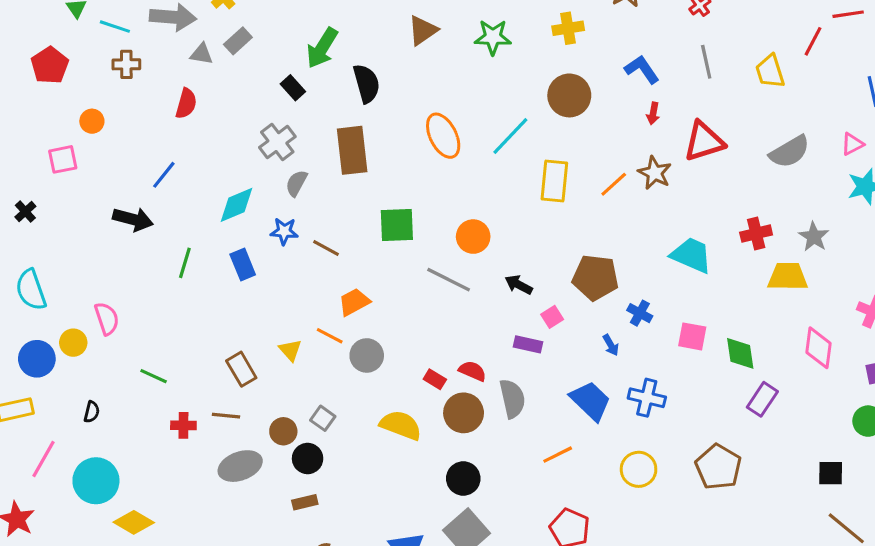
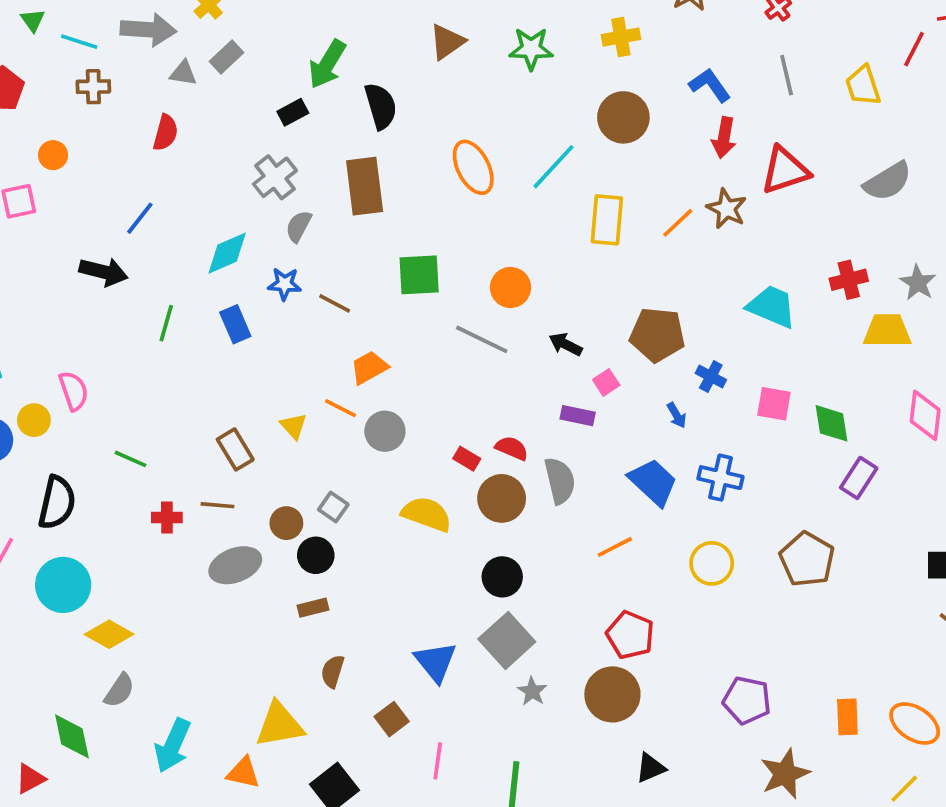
black rectangle: (293, 88) -> (293, 112), turned -75
red arrow: (653, 113) -> (724, 138), size x1.5
black semicircle: (92, 412) -> (57, 503), size x2.0

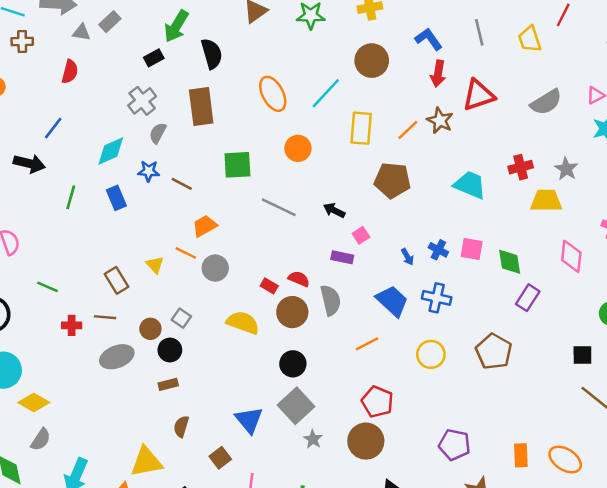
orange circle: (511, 287) -> (298, 148), moved
brown pentagon: (657, 335) -> (392, 180), moved
blue cross: (711, 377) -> (438, 250), moved

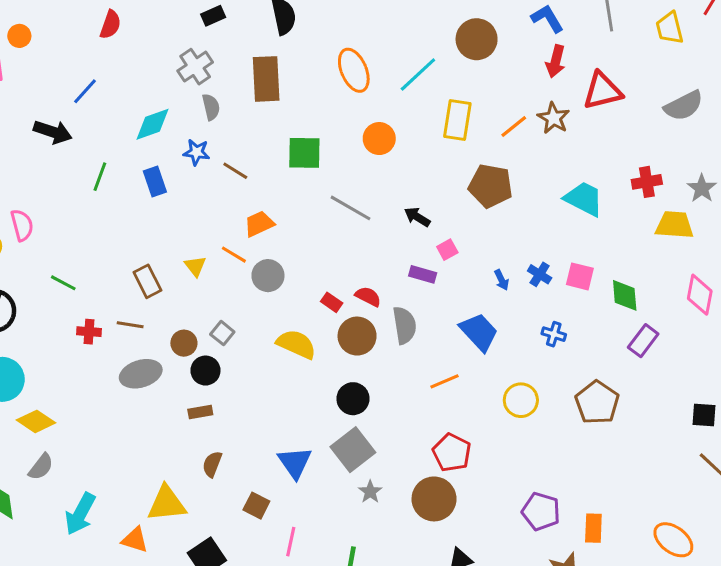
gray semicircle: (158, 133) -> (211, 107), turned 135
blue cross: (437, 298) -> (554, 334), moved, size x0.7
orange rectangle: (521, 455) -> (593, 528), moved
brown square: (220, 458) -> (256, 506), turned -30

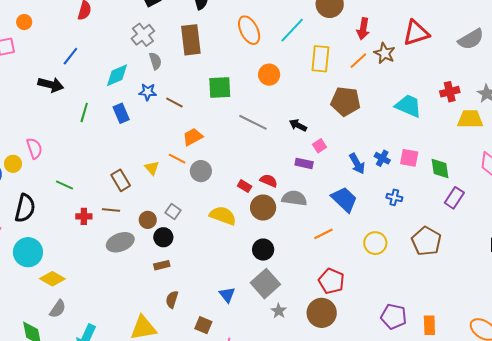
red arrow: (556, 61) -> (363, 29), moved
blue arrow: (502, 280) -> (357, 164), size x1.5
gray semicircle: (405, 325) -> (294, 198), turned -70
blue triangle: (295, 462) -> (227, 295), size x0.7

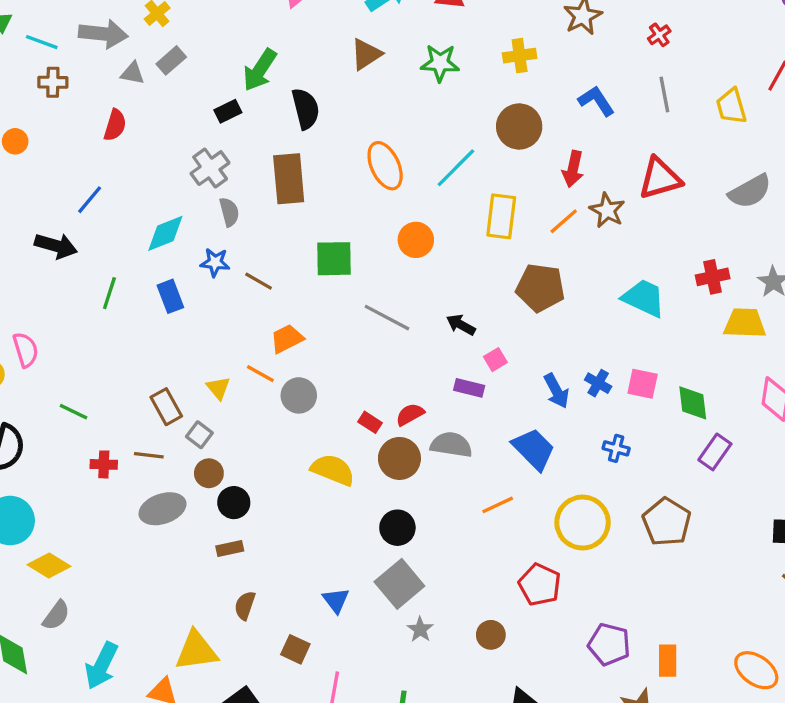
red semicircle: (269, 181) -> (410, 414), turned -54
gray square: (173, 211) -> (199, 435), moved
yellow circle: (375, 243) -> (583, 523), size x1.4
red pentagon: (331, 281) -> (540, 585), moved
brown circle: (322, 313) -> (491, 635), size x0.6

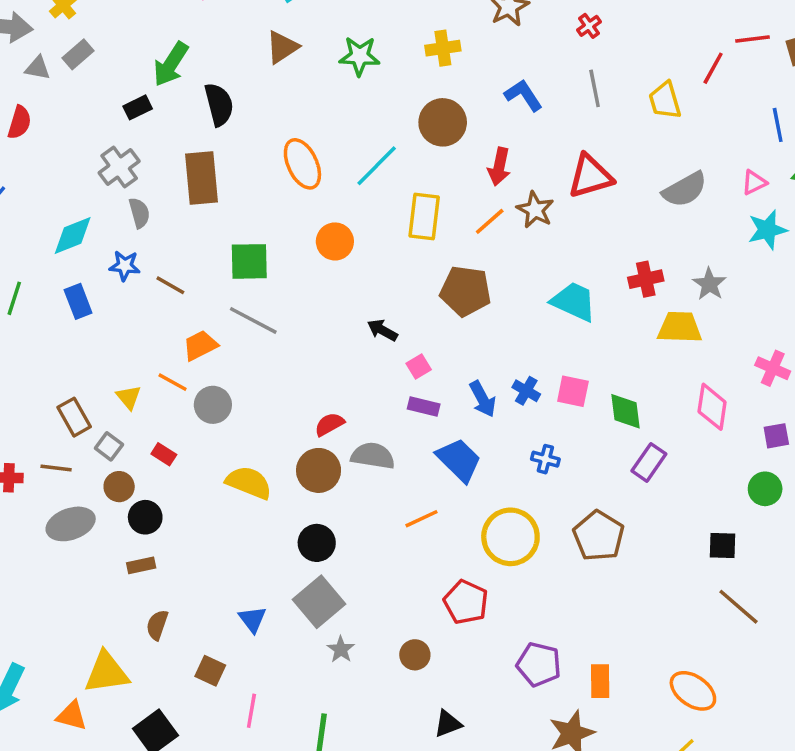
gray line: (387, 318) -> (253, 320), moved
purple rectangle: (469, 388) -> (424, 406), moved
red rectangle: (370, 422) -> (164, 454), moved

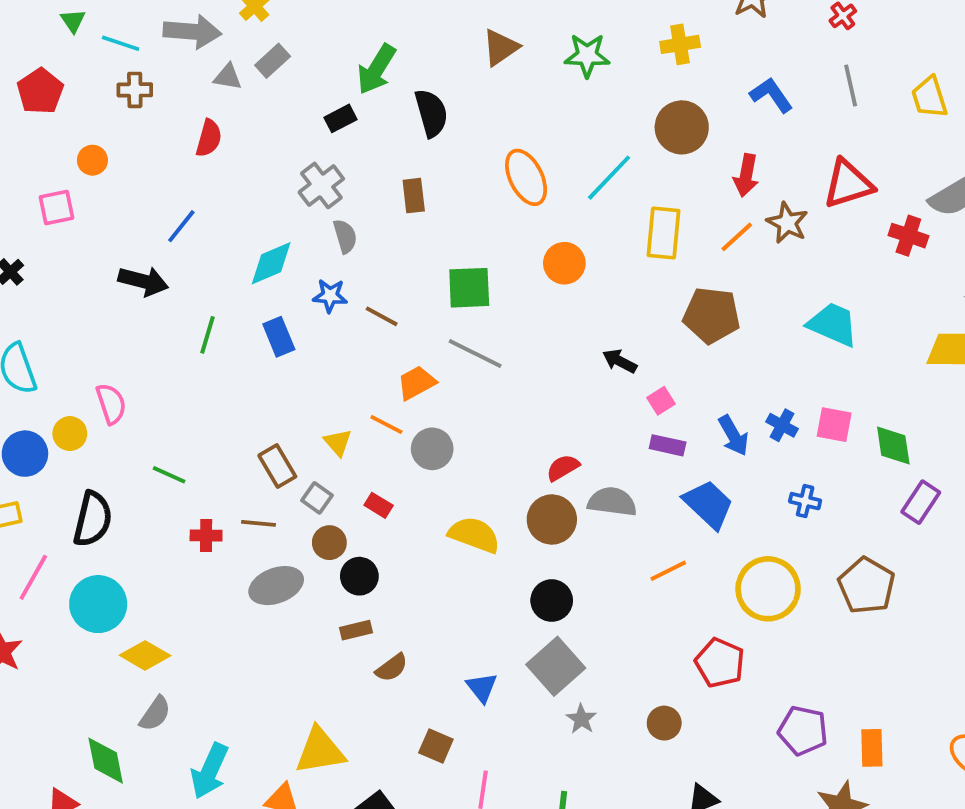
brown rectangle: (202, 178) -> (414, 196), size x0.6
red cross: (646, 279) -> (908, 236), moved, turned 32
brown semicircle: (157, 625) -> (392, 668), moved, turned -144

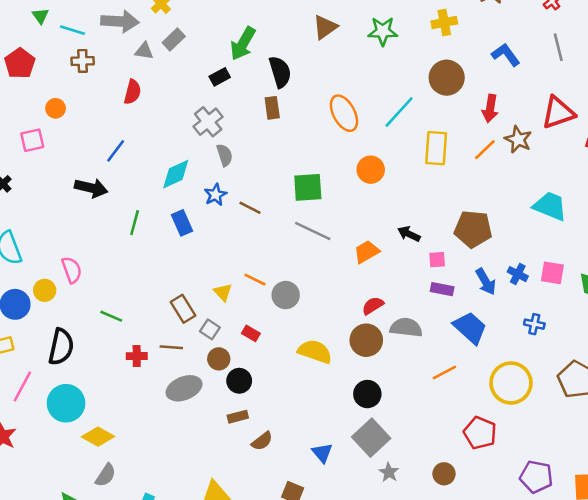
brown rectangle: (414, 196) -> (272, 108), moved
blue star: (330, 296) -> (215, 195), turned -30
brown pentagon: (712, 315) -> (473, 229), moved
orange trapezoid: (417, 383) -> (367, 252), moved
pink square: (661, 401) -> (437, 260), turned 30

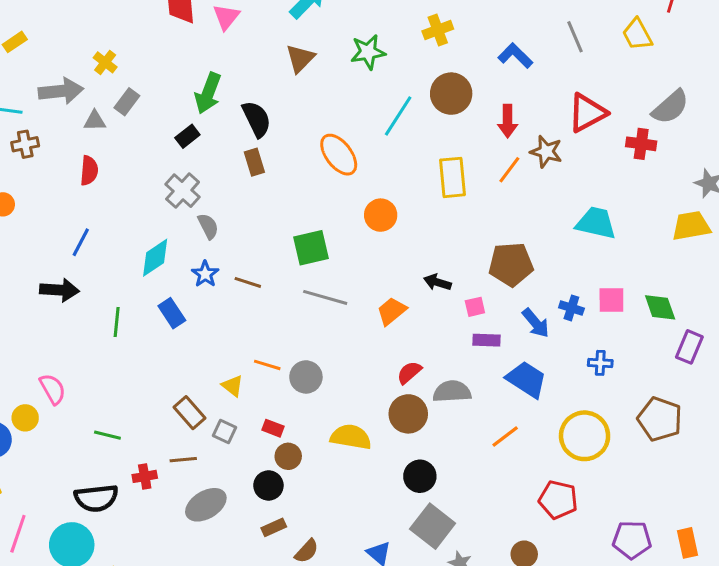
cyan line: (399, 112) -> (398, 116), moved
black semicircle: (61, 347) -> (96, 498), moved, turned 81
brown circle: (219, 359) -> (288, 456), moved

